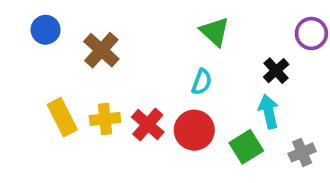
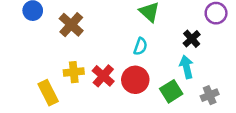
yellow rectangle: (62, 117) -> (48, 93), moved

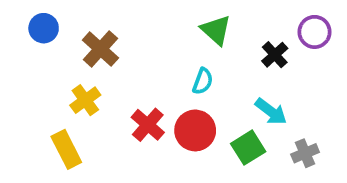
black cross: (192, 39) -> (275, 55), moved
cyan arrow: (187, 67) -> (271, 112), turned 140
yellow cross: (74, 72) -> (85, 100), moved, turned -30

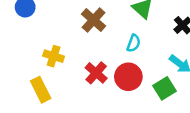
brown cross: (100, 49) -> (94, 20), moved
yellow cross: (85, 100) -> (54, 56), turned -36

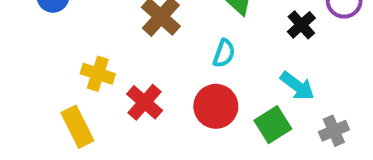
red cross: (96, 73) -> (145, 102), moved

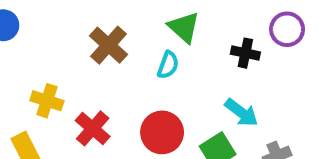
black cross: (301, 25) -> (245, 53), turned -36
cyan semicircle: (224, 53) -> (168, 65), moved

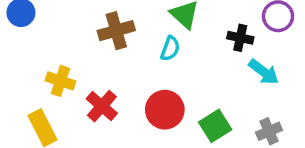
brown cross: (108, 45) -> (116, 31), turned 32
cyan arrow: (241, 113) -> (264, 72), moved

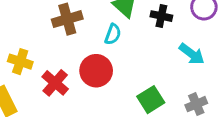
black cross: (240, 38) -> (161, 16), moved
red circle: (165, 110) -> (96, 71), moved

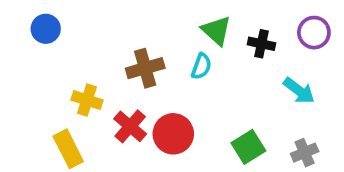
brown cross: (67, 19) -> (145, 68), moved
red circle: (96, 71) -> (173, 134), moved

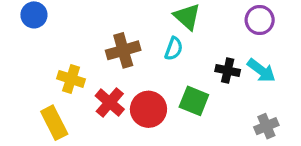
purple circle: (314, 33) -> (260, 20), moved
black cross: (261, 44) -> (228, 71), moved
green square: (248, 147) -> (194, 101), moved, turned -36

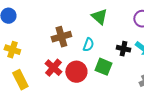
cyan semicircle: (174, 49) -> (88, 45), moved
yellow cross: (71, 79) -> (12, 50), moved

